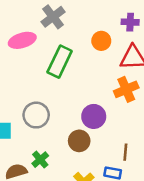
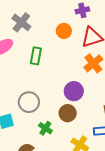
green rectangle: (60, 62) -> (36, 56), size x0.7
green cross: (40, 160) -> (45, 128), moved

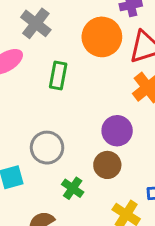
orange circle: (64, 31) -> (102, 37), size x1.6

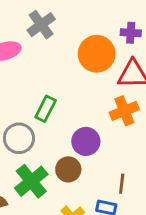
green rectangle: (58, 75) -> (46, 109), moved
green cross: (73, 188) -> (31, 181), size x1.6

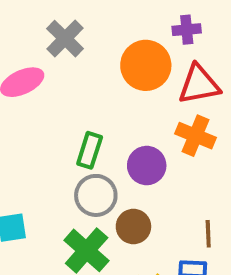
orange cross: (124, 111) -> (196, 136), turned -36
gray circle: (19, 138) -> (96, 195), moved
purple circle: (86, 141) -> (147, 166), moved

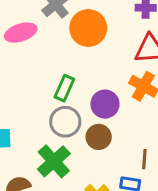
orange circle: (146, 65) -> (88, 28), moved
brown circle: (133, 227) -> (99, 137), moved

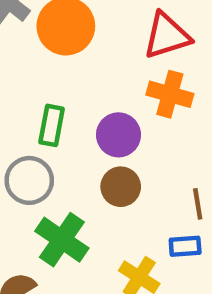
gray circle: (65, 122) -> (29, 180), moved

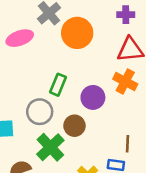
brown circle: (121, 187) -> (74, 126), moved

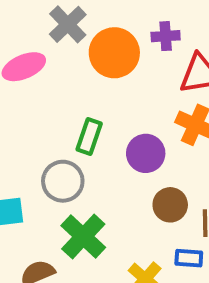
purple cross: (126, 15) -> (166, 36), moved
brown circle: (74, 126) -> (170, 205), moved

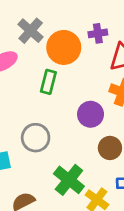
green rectangle: (89, 137) -> (48, 82), moved
green cross: (83, 236) -> (69, 180), moved

